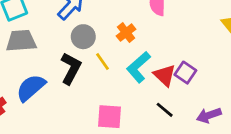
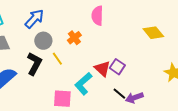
cyan L-shape: (138, 67) -> (83, 84), moved
black line: (165, 110) -> (119, 94), moved

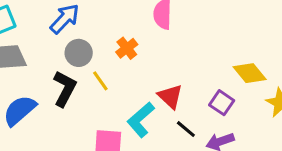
yellow diamond: (153, 33) -> (250, 73), moved
purple square: (117, 67) -> (222, 103), moved
black line: (119, 94) -> (186, 129), moved

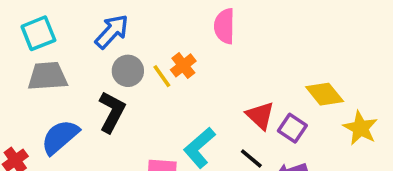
yellow line: (100, 81) -> (162, 76), moved
red triangle: (170, 96) -> (260, 116), moved

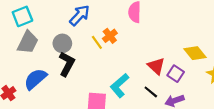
blue arrow: (112, 31) -> (80, 15), moved
gray circle: (128, 71) -> (62, 43), moved
gray trapezoid: (47, 76) -> (28, 42), turned 120

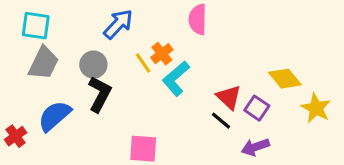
cyan square: (22, 16) -> (36, 26), turned 30
cyan L-shape: (120, 85) -> (176, 79), moved
black line: (151, 92) -> (221, 121), moved

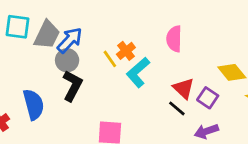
pink semicircle: (198, 19) -> (174, 39), moved
blue arrow: (118, 24) -> (70, 40), moved
gray trapezoid: (44, 63) -> (47, 35), moved
blue semicircle: (54, 116) -> (34, 104), turned 116

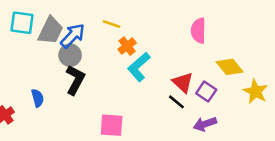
pink semicircle: (174, 39) -> (198, 31), moved
yellow line: (110, 59) -> (112, 24), moved, turned -36
blue semicircle: (34, 104) -> (38, 98), size x0.6

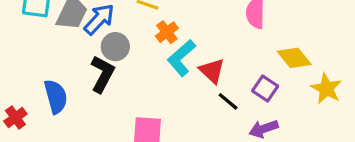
gray circle: (70, 55) -> (115, 47), moved
red triangle: (183, 82) -> (212, 71), moved
blue semicircle: (38, 98) -> (56, 97), size x1.5

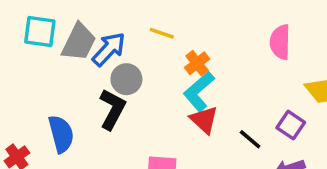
orange cross: (167, 32) -> (197, 63), moved
red triangle: (212, 71) -> (204, 120), moved

